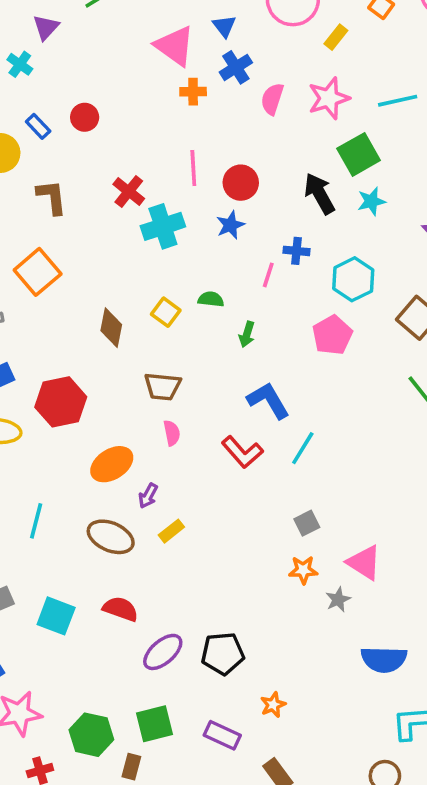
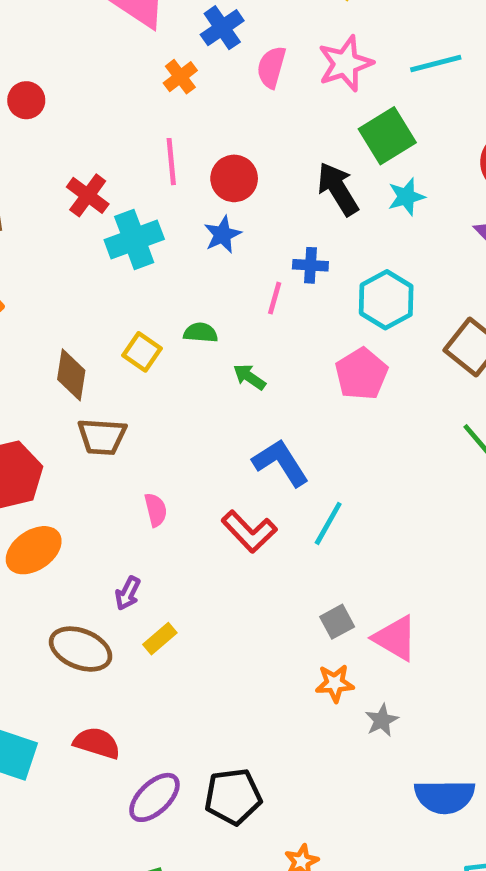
orange cross: (193, 92) -> (180, 77), moved, turned -35
green arrow: (247, 334) -> (249, 377), turned 110
brown trapezoid: (163, 386) -> (102, 437), moved
orange ellipse: (112, 464) -> (34, 550), moved
pink triangle: (364, 563) -> (395, 638), moved

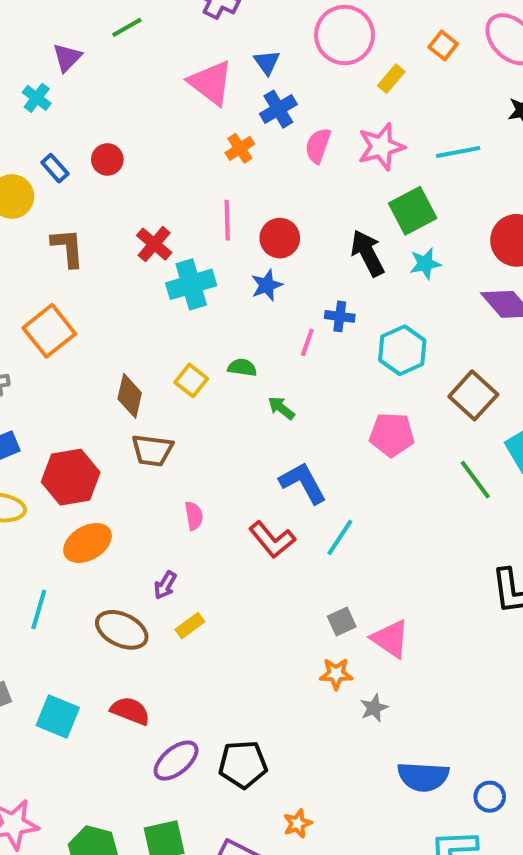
pink pentagon: (361, 374) -> (392, 435), moved, turned 30

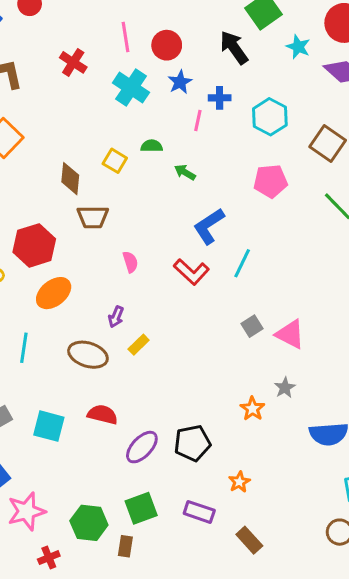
cyan star: (425, 264) -> (298, 47), moved, turned -30
cyan cross: (191, 284) -> (131, 88), moved, turned -32
blue star: (267, 285) -> (180, 82), moved
blue L-shape: (303, 483) -> (209, 226), turned -87
orange star: (336, 674) -> (252, 409), moved, turned -30

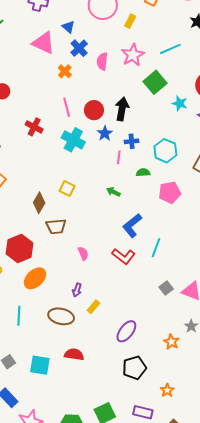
black arrow: (234, 48) -> (122, 109), moved, turned 50
green semicircle: (152, 146) -> (143, 172), moved
brown diamond: (70, 179) -> (39, 203), turned 30
purple ellipse: (142, 447) -> (126, 331), moved

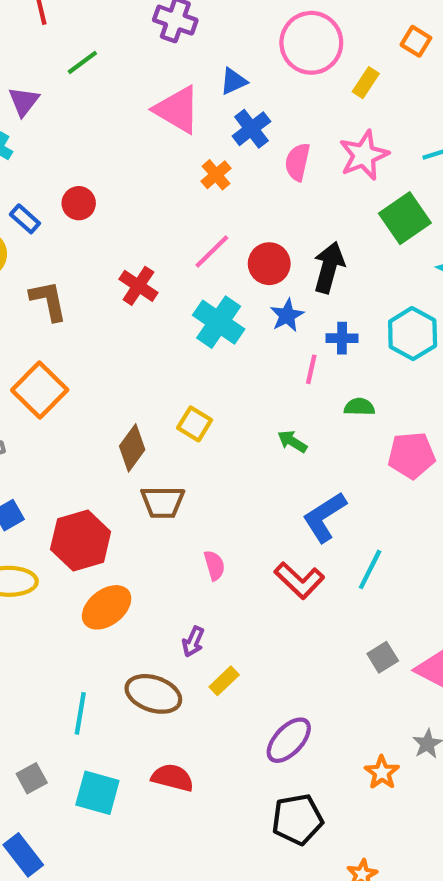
blue triangle: (68, 27) -> (233, 81), turned 48
pink line: (67, 107) -> (212, 252), turned 54
cyan hexagon: (165, 151) -> (413, 334), moved
cyan line: (19, 316) -> (80, 713), moved

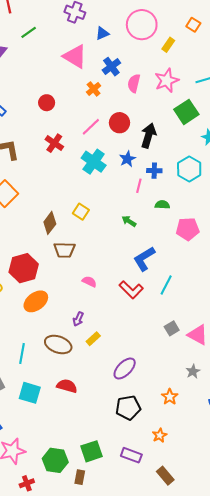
blue triangle: (233, 81) -> (102, 33), moved
red circle: (79, 203) -> (47, 103), moved
red circle: (269, 264) -> (120, 123), moved
pink semicircle: (214, 565) -> (89, 282), turned -48
orange star: (382, 772) -> (170, 397), moved

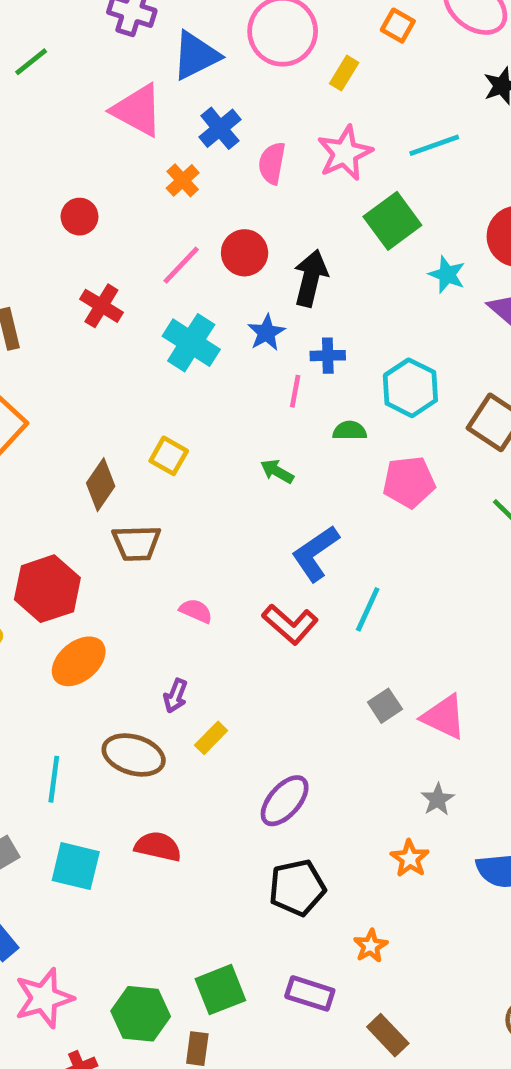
blue triangle: (102, 33) -> (196, 56), size x1.6
cyan hexagon: (189, 169) -> (410, 388), moved
orange star: (170, 397) -> (410, 858), moved

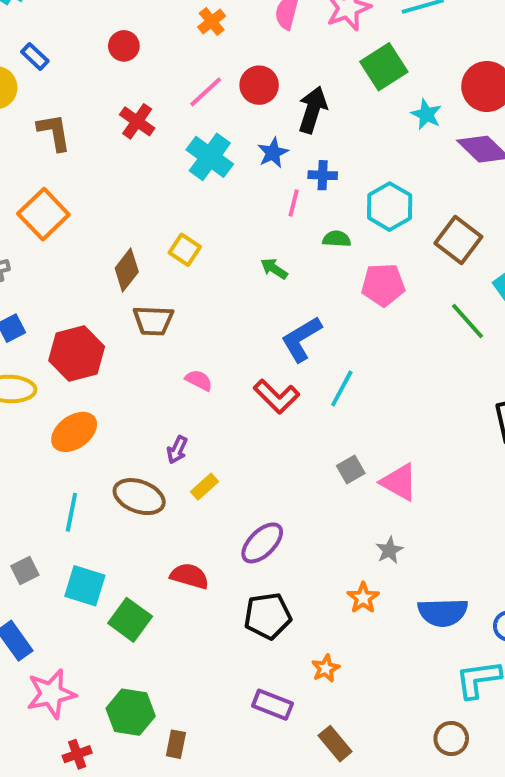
orange ellipse: (79, 661) -> (74, 432), moved
red semicircle: (158, 847) -> (190, 576), moved
green square: (220, 990) -> (130, 620), moved, turned -36

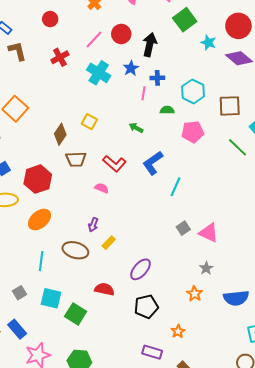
red cross: (137, 121) -> (60, 57), turned 30
brown L-shape: (54, 132) -> (17, 51), moved
brown square: (458, 240) -> (230, 106), turned -35
red L-shape: (276, 396) -> (114, 164), moved

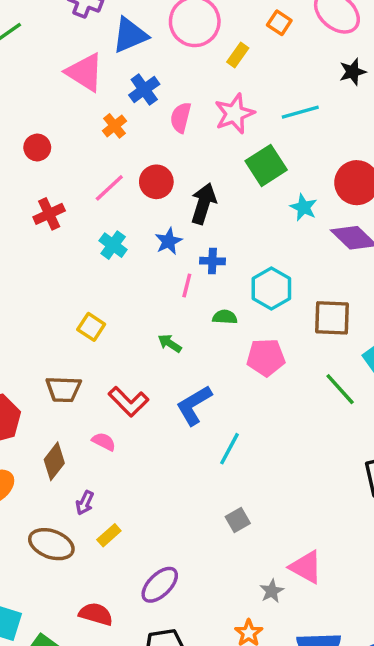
cyan cross: (99, 73) -> (113, 245), size x0.7
brown diamond: (60, 134) -> (54, 461), moved
pink triangle: (209, 233) -> (306, 567), moved

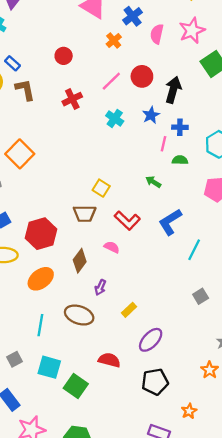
green semicircle: (225, 317) -> (180, 160), moved
yellow square: (91, 327) -> (101, 188), moved
yellow rectangle: (109, 535) -> (129, 310), moved

